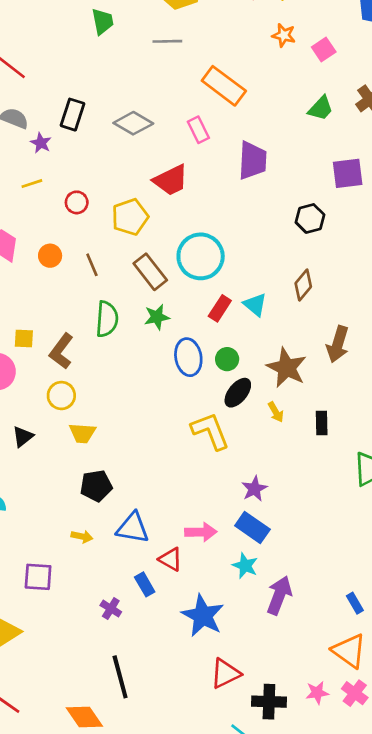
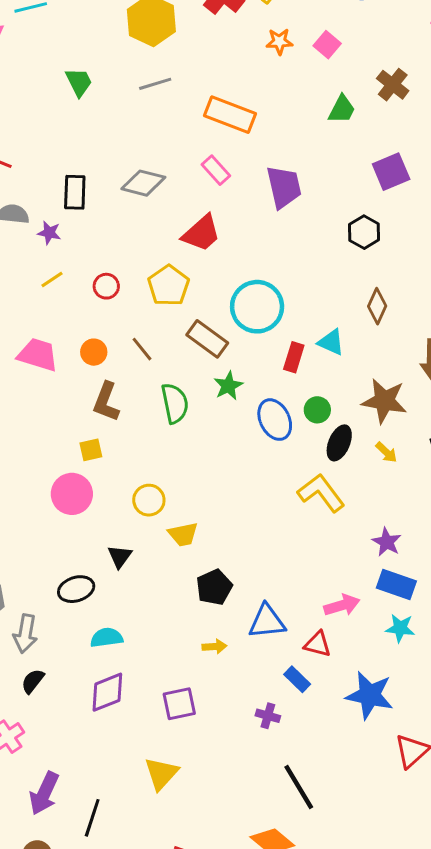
brown L-shape: (61, 351) -> (106, 402), moved

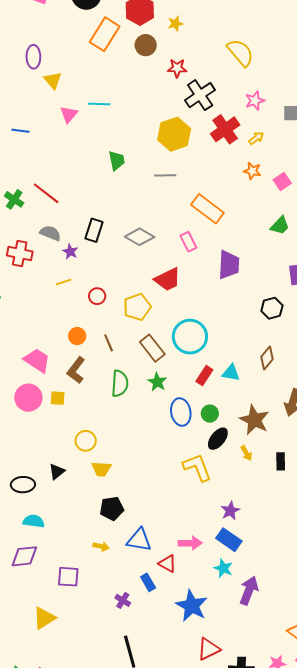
cyan triangle: (331, 342) -> (231, 373), turned -30
pink trapezoid: (38, 355) -> (37, 360), moved
green star: (228, 386) -> (157, 382), turned -30
pink circle: (72, 494) -> (28, 398), moved

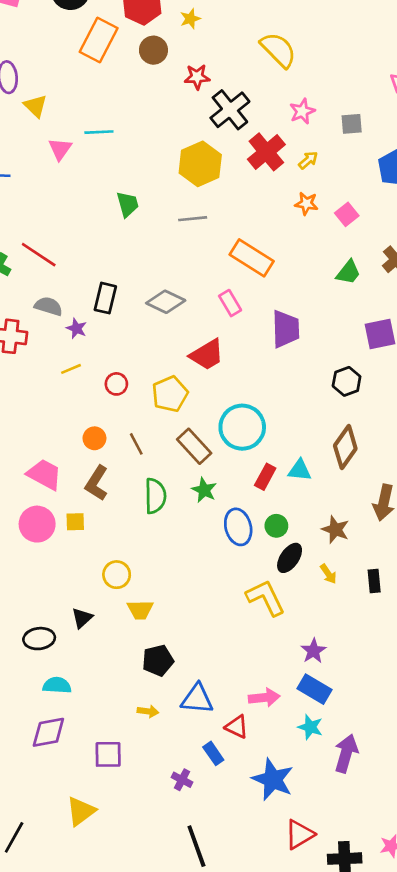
brown diamond: (267, 358) -> (345, 447), size x1.4
brown star: (254, 420) -> (335, 529), size x0.7

